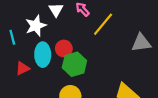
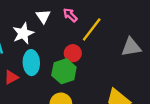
red circle: (64, 49) -> (73, 53), moved

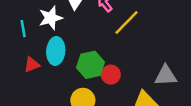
gray triangle: (131, 47) -> (166, 76), moved
red circle: (73, 53) -> (111, 75), moved

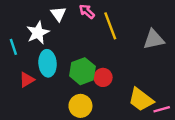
yellow line: (127, 22) -> (110, 26), turned -56
gray triangle: (166, 76) -> (154, 39), moved

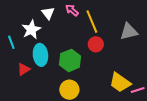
red circle: (103, 77) -> (96, 44), moved

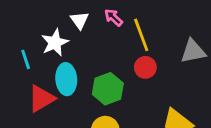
red triangle: (24, 69) -> (41, 99), size x1.5

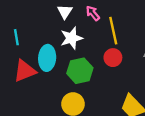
white star: (55, 43) -> (71, 38), moved

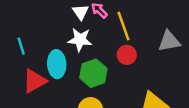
white triangle: (65, 12) -> (81, 12), moved
white star: (71, 38) -> (80, 40), turned 30

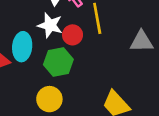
red circle: (127, 55) -> (73, 35), moved

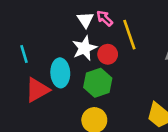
white star: (50, 25) -> (84, 48), turned -30

